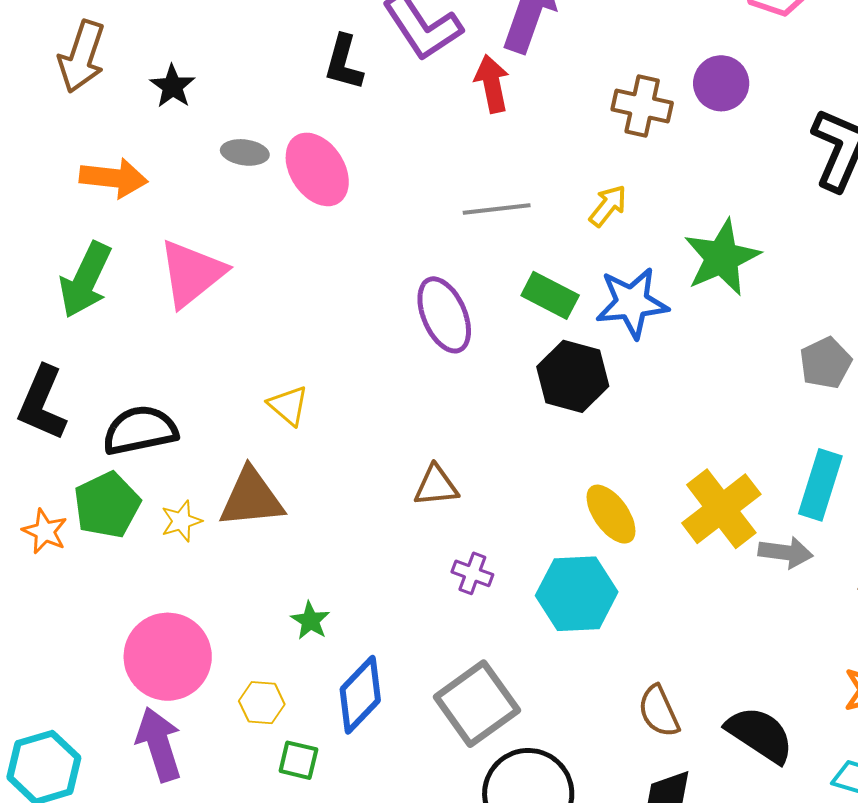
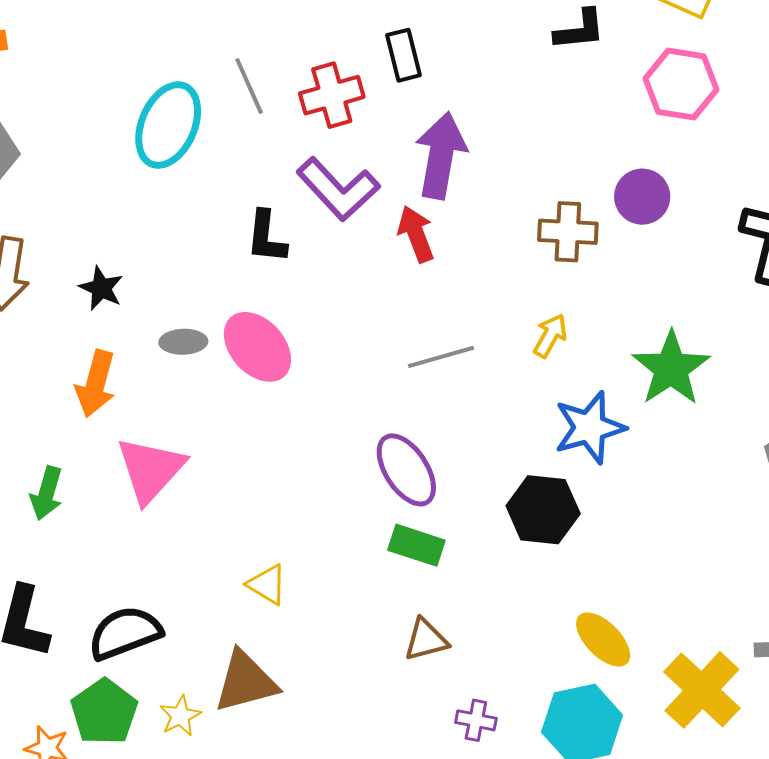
orange arrow: (114, 178) -> (96, 384), moved, turned 108
green arrow: (85, 280) -> (47, 493), size x0.7
green rectangle: (550, 295) -> (416, 545), moved
yellow cross: (721, 509) -> (702, 690), moved

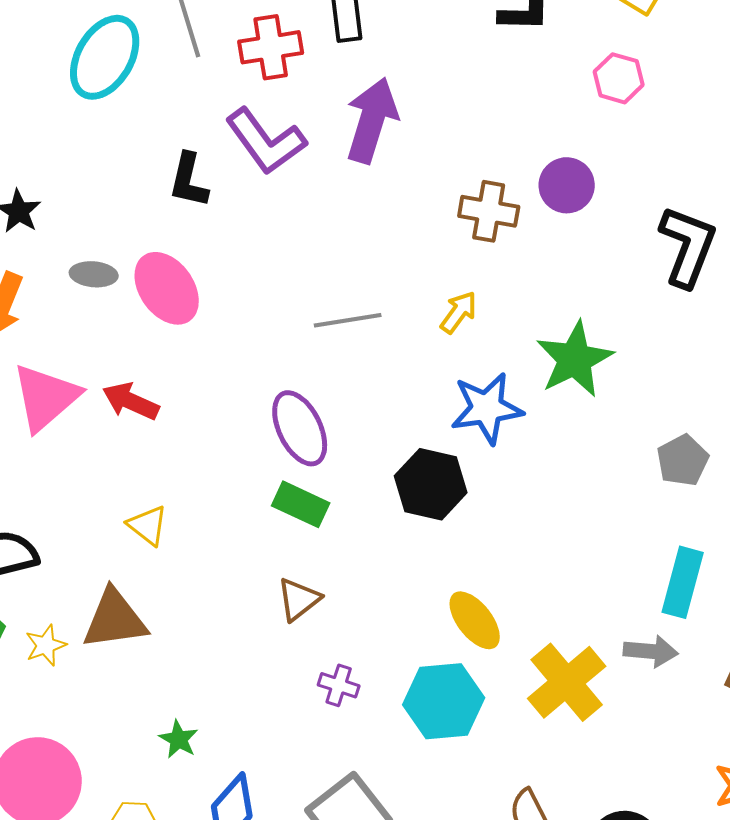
pink hexagon: (681, 84) -> (619, 78), size x0.7
red arrow: (416, 234) -> (131, 401), moved, turned -52
brown triangle: (426, 640) -> (299, 599), turned -30

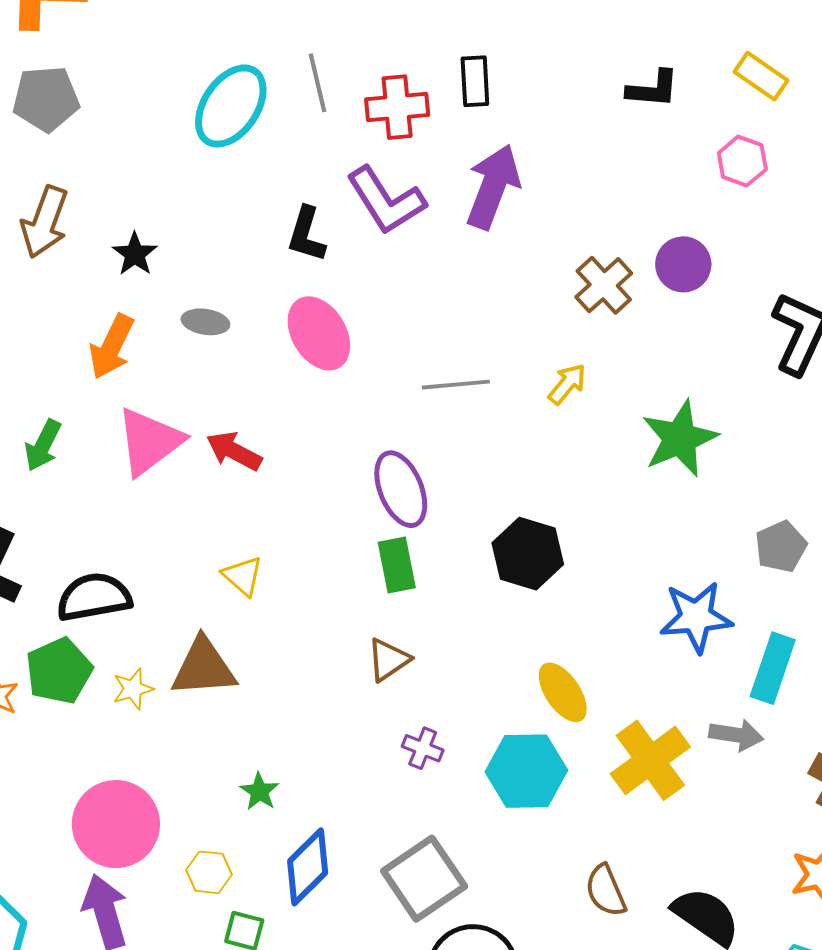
brown cross: (489, 211) -> (604, 285), turned 34
pink ellipse: (167, 288) -> (319, 333), moved
blue star: (487, 408) -> (696, 617), moved
green rectangle: (301, 504) -> (397, 565), turned 50

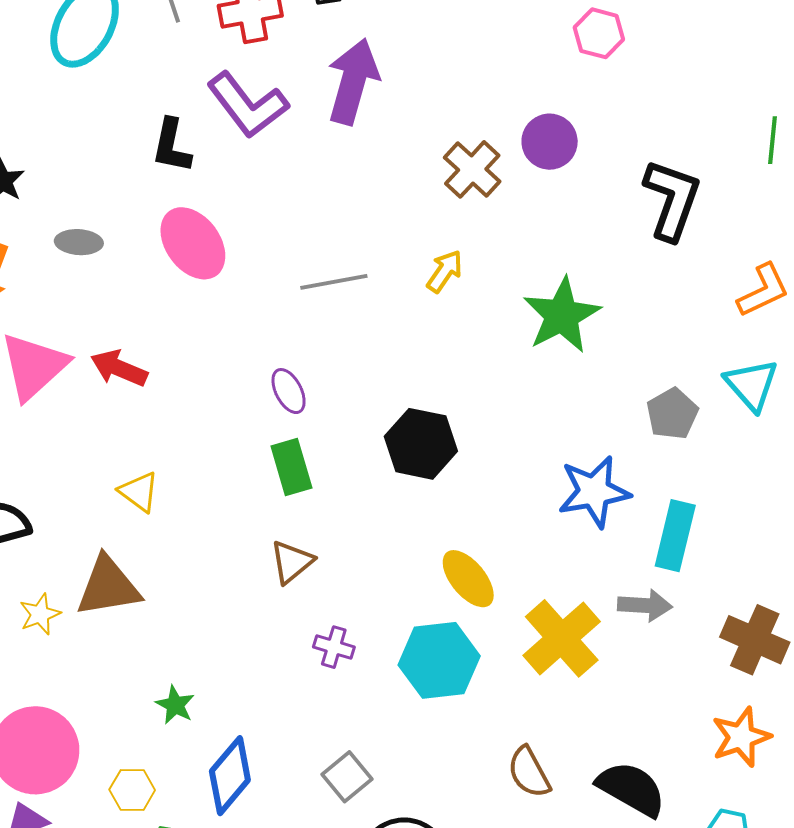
purple ellipse: (401, 489) -> (289, 391), size x0.6
gray square: (424, 879) -> (347, 777), size x0.6

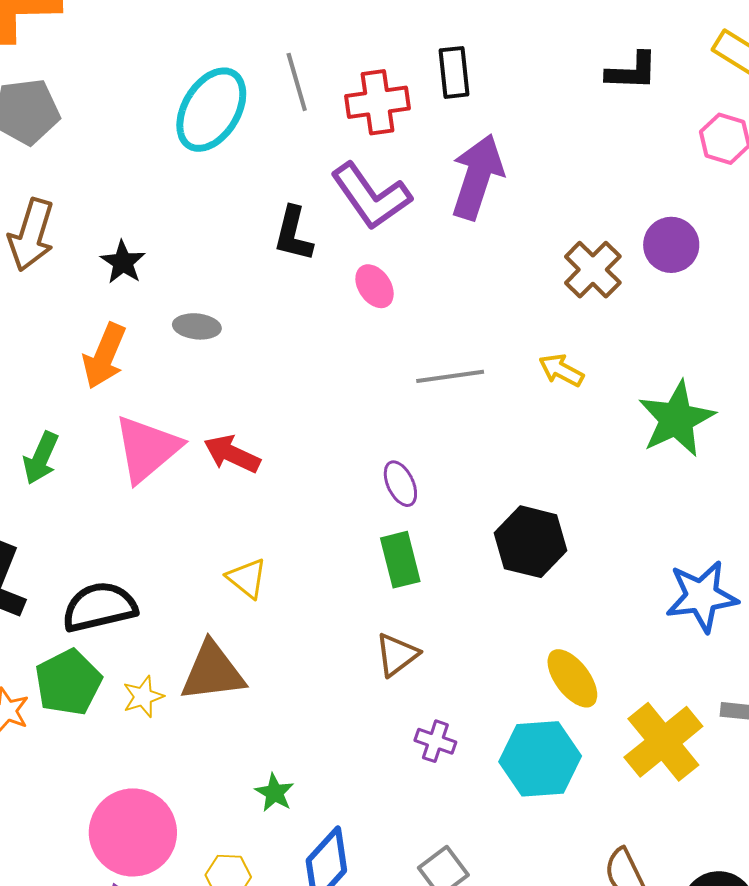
pink ellipse: (193, 243) -> (375, 286), moved, size x0.6
yellow arrow: (445, 271) -> (561, 370), turned -99

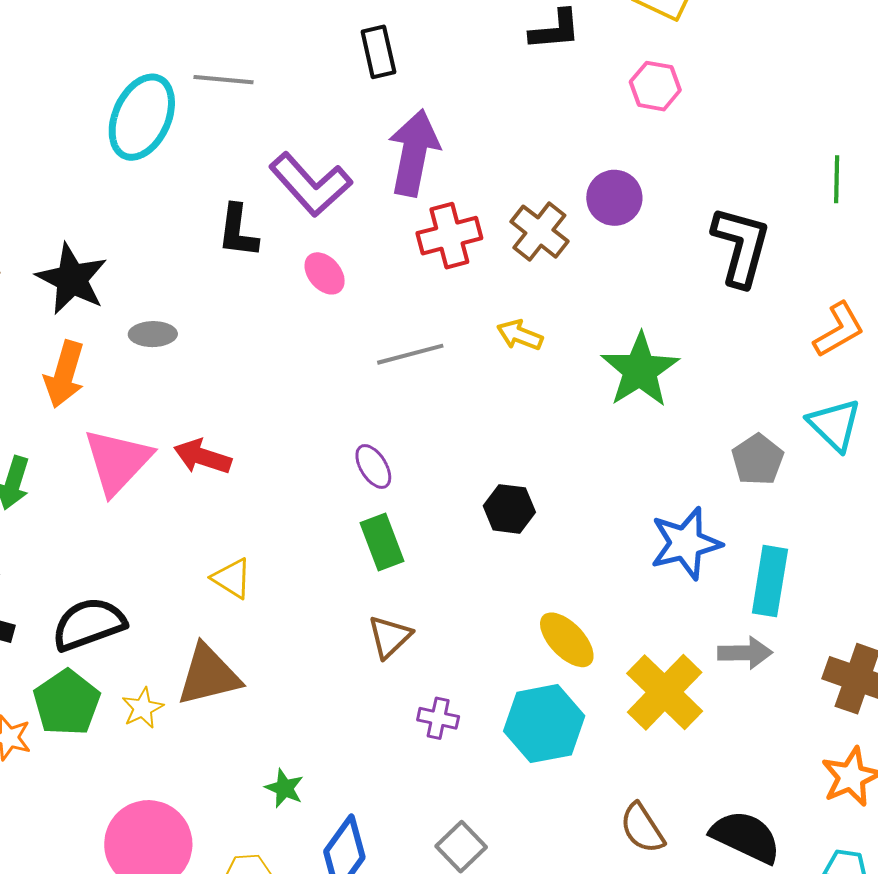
gray line: (297, 82) -> (223, 80), turned -62
red cross: (377, 102) -> (449, 236), moved
black star: (123, 262) -> (72, 279), size x1.6
black hexagon: (531, 542) -> (509, 509), size x0.7

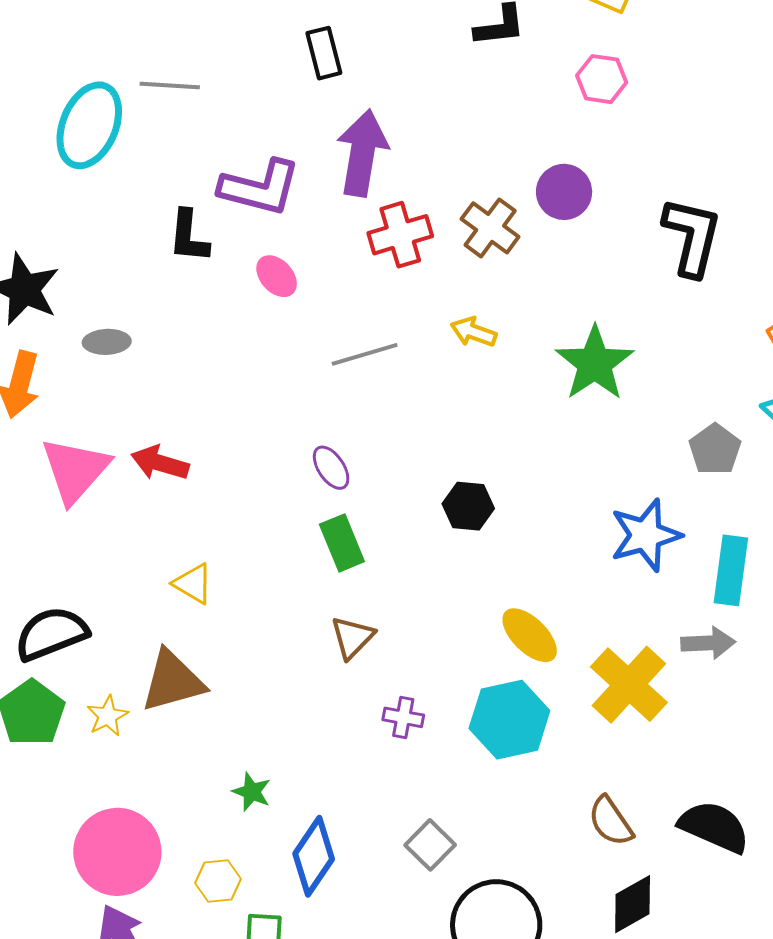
purple L-shape: (310, 184) -> (260, 188), turned -32

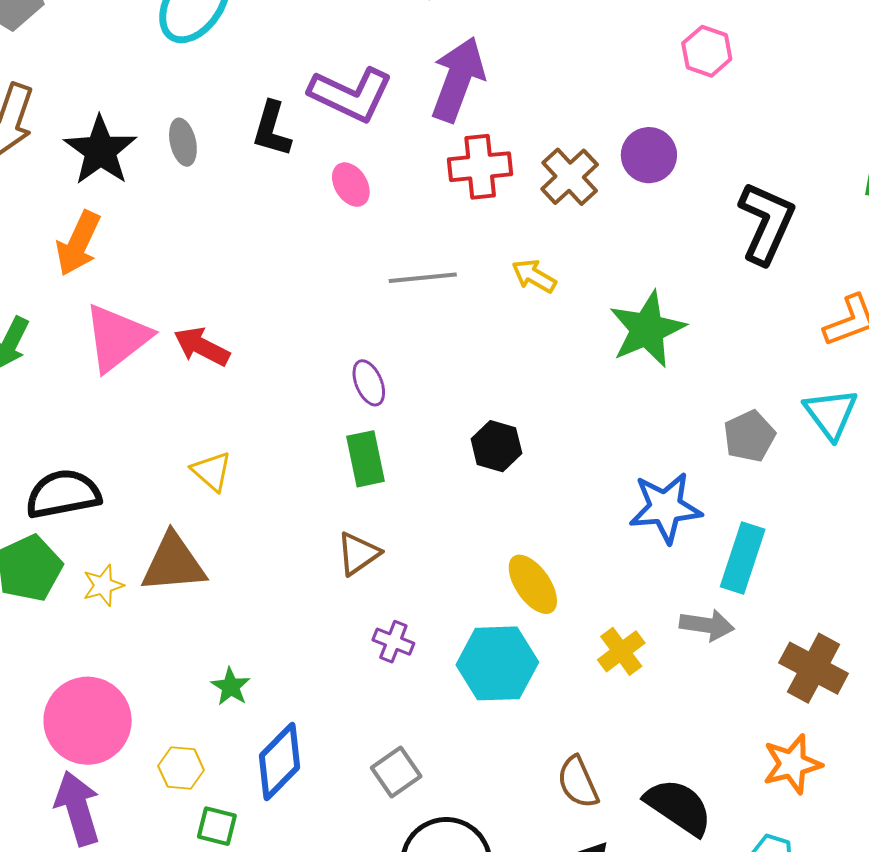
gray ellipse: (107, 342) -> (183, 142), moved, turned 69
yellow cross: (629, 685) -> (621, 651), size x0.6

